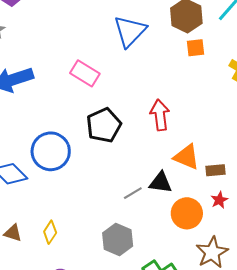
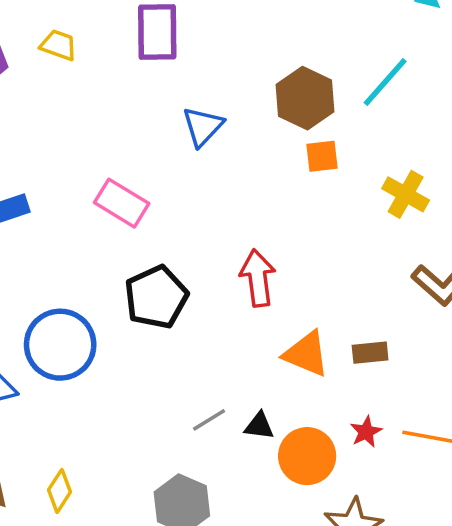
blue triangle: (130, 31) -> (203, 126), size x0.7
brown rectangle: (216, 170) -> (370, 353), moved
black triangle: (161, 182) -> (259, 426), moved, size x0.7

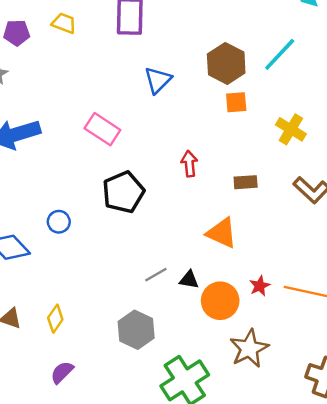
red arrow: (258, 278) -> (189, 164), moved, size x0.7
blue circle: (60, 345) -> (59, 222), size x0.5
brown rectangle: (370, 353) -> (246, 182), moved

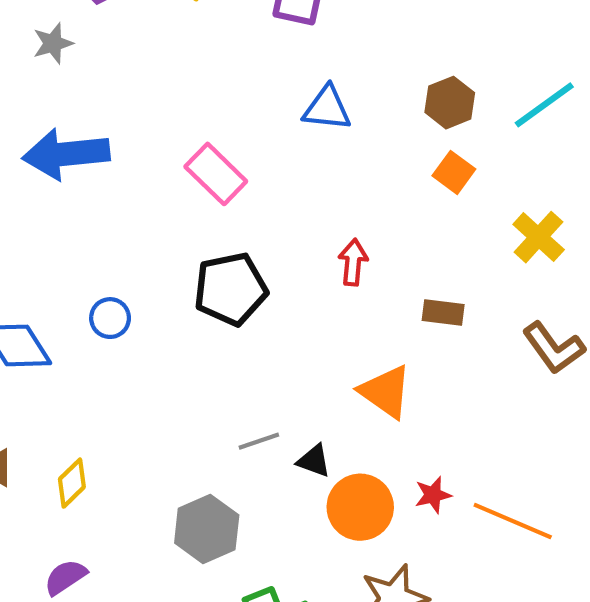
brown hexagon: (226, 63) -> (450, 103), size x0.7
blue triangle: (158, 80) -> (327, 108), turned 40
orange square: (236, 102) -> (454, 172), turned 30

